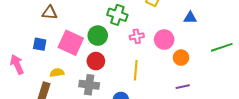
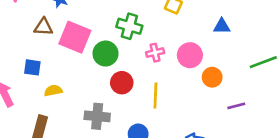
pink square: (71, 43) -> (75, 37), moved
red circle: (96, 61) -> (122, 83), moved
yellow semicircle: (57, 73) -> (53, 91), moved
purple line: (183, 87) -> (236, 106), moved

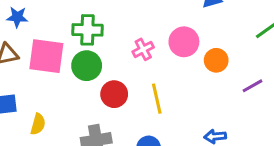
green cross: (129, 26) -> (87, 30), moved
yellow semicircle: (53, 91) -> (38, 124), turned 132

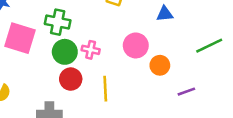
pink cross: (143, 49) -> (91, 50), moved, turned 30
green circle: (87, 66) -> (65, 52), moved

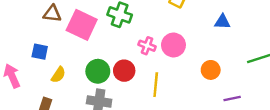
pink circle: (136, 45) -> (173, 45), moved
green circle: (65, 52) -> (98, 71), moved

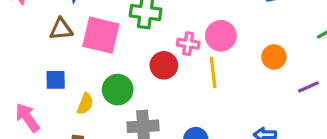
green circle: (98, 71) -> (118, 90), moved
red circle: (124, 71) -> (164, 65), moved
yellow line: (156, 85) -> (213, 72), moved

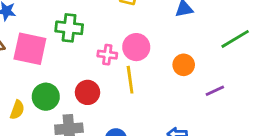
red circle: (164, 65) -> (87, 92), moved

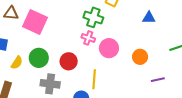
green cross: (69, 28) -> (93, 17), moved
pink circle: (136, 47) -> (109, 48), moved
yellow line: (130, 80) -> (94, 79), moved

